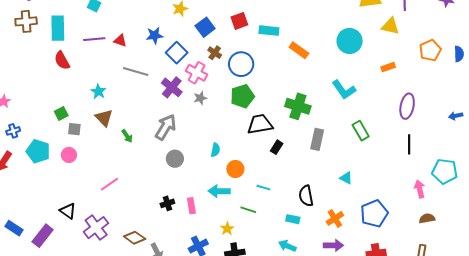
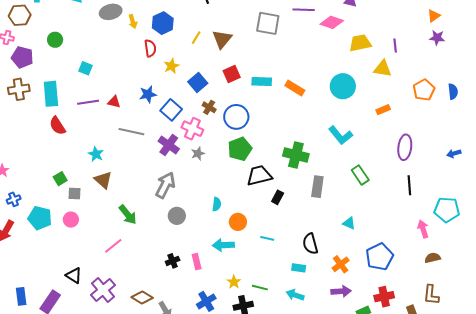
orange rectangle: (299, 50) -> (295, 88), moved
green arrow: (127, 136) -> (128, 215), moved, size x1.5
green line: (248, 210) -> (260, 288), moved
blue rectangle: (14, 228) -> (21, 296), turned 54

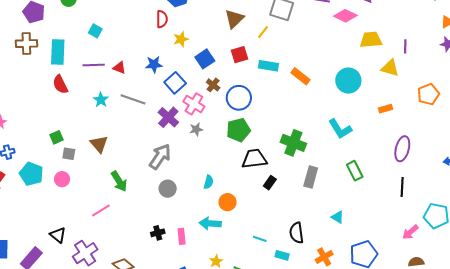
yellow line: (196, 38) -> (263, 32), moved
cyan star: (96, 154) -> (101, 100), moved
pink arrow: (423, 229) -> (410, 232), turned -120
cyan line: (267, 238) -> (260, 239), moved

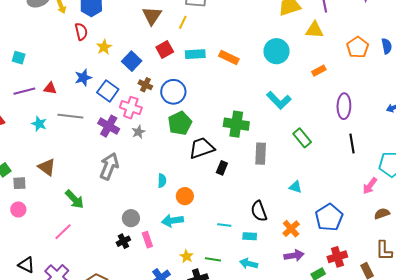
gray circle: (168, 189) -> (131, 218), moved

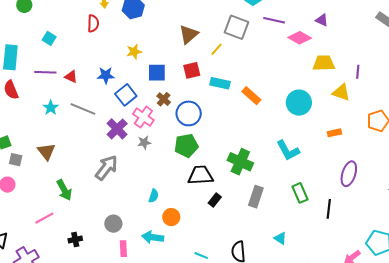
red semicircle: (81, 32) -> (93, 23), moved
blue square: (132, 61) -> (157, 73), turned 30
black line: (352, 143) -> (329, 209), moved
black cross: (123, 241) -> (75, 239), moved

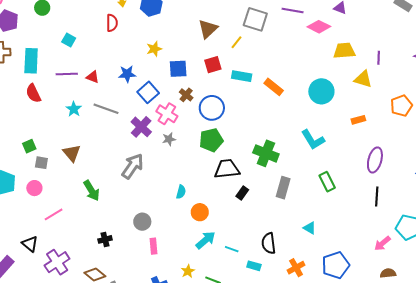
black line: (329, 209) -> (377, 196), moved
pink line: (44, 218) -> (54, 214), moved
cyan arrow: (153, 237) -> (206, 240), moved, turned 135

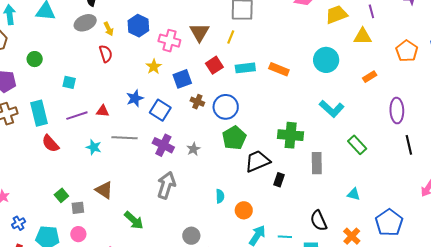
pink cross: (167, 114) -> (169, 41), moved

